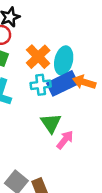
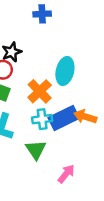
cyan ellipse: (64, 60) -> (65, 71), moved
green triangle: (51, 123) -> (36, 150), moved

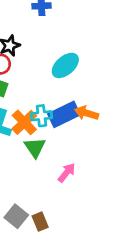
cyan ellipse: (65, 71) -> (65, 65), turned 36
orange cross: (40, 91) -> (24, 122), moved

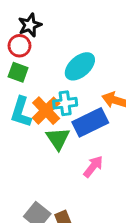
cyan ellipse: (65, 65) -> (80, 66), moved
blue rectangle: (64, 114) -> (90, 122), moved

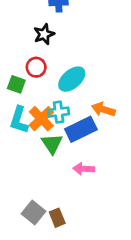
black star: (30, 25) -> (44, 34), moved
red circle: (19, 46) -> (36, 67), moved
pink arrow: (93, 167) -> (84, 169), turned -126

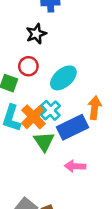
orange arrow: (103, 109) -> (95, 108), turned 80
cyan cross: (59, 112) -> (50, 110), turned -36

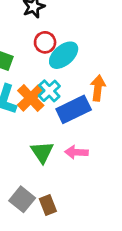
red circle: (28, 66) -> (45, 42), moved
green triangle: (44, 142) -> (42, 152), moved

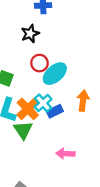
blue rectangle: (74, 109) -> (55, 111), moved, size x0.6
green triangle: (42, 152) -> (23, 130), moved

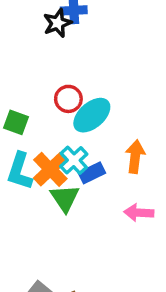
black star: (30, 34) -> (58, 23), moved
green triangle: (23, 130) -> (65, 198), moved
pink arrow: (65, 154) -> (139, 213), moved

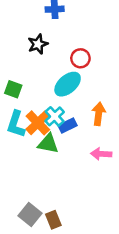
black star: (58, 23) -> (38, 44), moved
red circle: (68, 99) -> (80, 58), moved
green triangle: (65, 198) -> (48, 144), turned -45

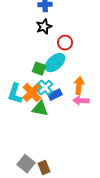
black star: (38, 44) -> (44, 27), moved
green square: (13, 89) -> (39, 69), moved
pink arrow: (101, 154) -> (81, 101), moved

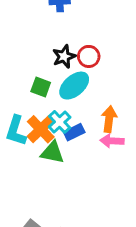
black star: (44, 27) -> (64, 56), moved
green square: (39, 69) -> (41, 87), moved

